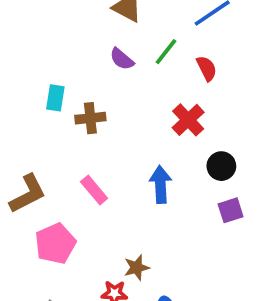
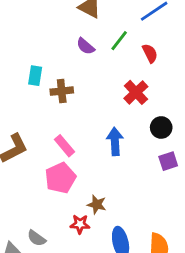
pink pentagon: (55, 244) -> (60, 178), moved
brown star: (137, 268) -> (97, 205), turned 30

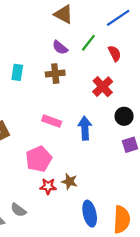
brown cross: (62, 91) -> (55, 74), moved
pink rectangle: (65, 146) -> (52, 121), moved, turned -30
red star: (80, 224) -> (48, 186), moved

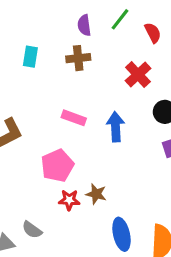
purple semicircle: (60, 47) -> (84, 25), turned 42

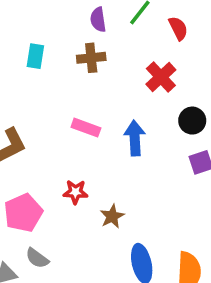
pink pentagon: (57, 166) -> (23, 213), moved
brown star: (96, 194) -> (112, 216), turned 30
red star: (69, 200) -> (75, 192), moved

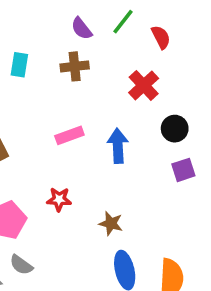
purple semicircle: (98, 20) -> (82, 29), turned -30
pink rectangle: (86, 128) -> (69, 135), turned -40
brown star: (112, 216) -> (111, 223), moved, turned -30

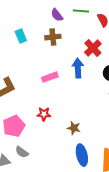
green line: (123, 22) -> (81, 11), turned 56
cyan rectangle: (19, 65) -> (21, 36), turned -32
blue arrow: (118, 146) -> (78, 68), moved

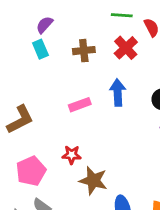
purple semicircle: (57, 15) -> (45, 25), moved, turned 80
red cross: (93, 48) -> (126, 48), moved
brown star: (74, 128) -> (93, 181), moved, size x1.5

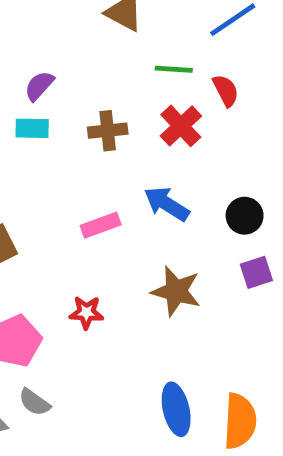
cyan rectangle: (40, 49) -> (32, 128), turned -66
blue arrow: (118, 93) -> (167, 204), turned -55
brown star: (93, 181) -> (176, 291), moved

